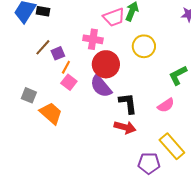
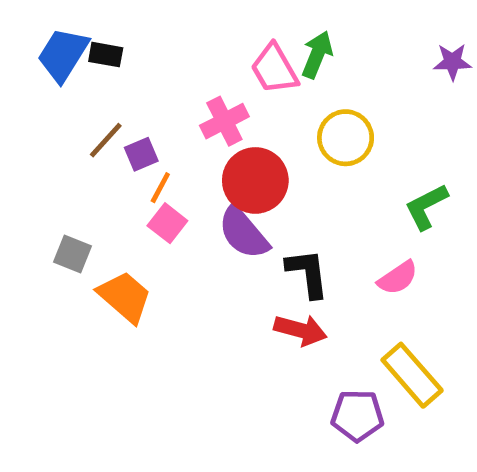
pink trapezoid: (114, 17) -> (274, 69), turned 80
pink cross: (93, 39) -> (224, 121), turned -36

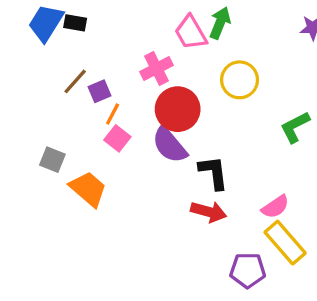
pink semicircle: (398, 278) -> (275, 207), moved

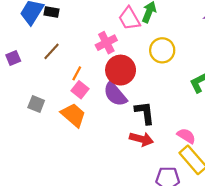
purple square: (100, 91) -> (13, 58), moved
orange trapezoid: (88, 189) -> (73, 115), moved
pink semicircle: (275, 207) -> (186, 136), turned -114

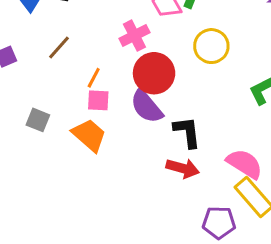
pink square: (80, 90) -> (98, 100), turned -35
pink semicircle: (186, 136) -> (245, 164), size x1.4

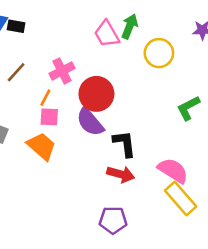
pink cross: (134, 36) -> (62, 71), moved
yellow circle: (211, 46) -> (159, 53), moved
purple pentagon: (219, 223) -> (113, 220), moved

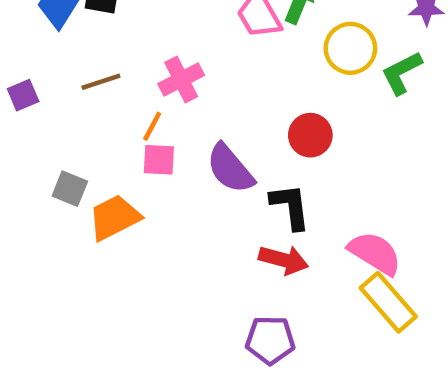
brown line: (16, 72) -> (101, 82), turned 30
red circle: (96, 94) -> (310, 135), moved, size x0.7
green L-shape: (188, 108) -> (402, 73), moved
orange trapezoid: (42, 146) -> (114, 218), moved, turned -68

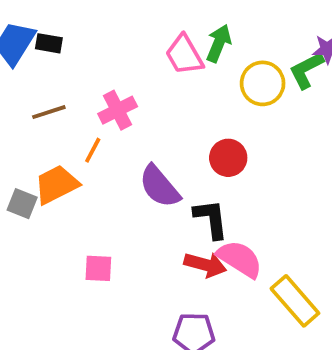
green L-shape: (402, 73) -> (306, 70), moved
pink square: (159, 160) -> (98, 268), moved
orange trapezoid: (114, 218) -> (56, 185), moved
pink semicircle: (375, 253) -> (240, 259), moved

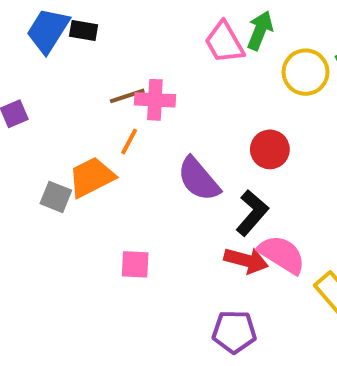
pink cross: (118, 110) -> (155, 100), turned 30
brown line: (49, 112) -> (127, 96), moved
black L-shape: (211, 219) -> (252, 213), turned 48

